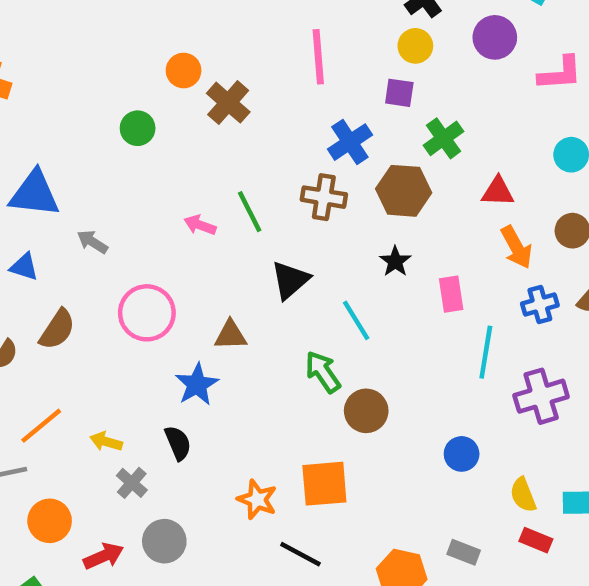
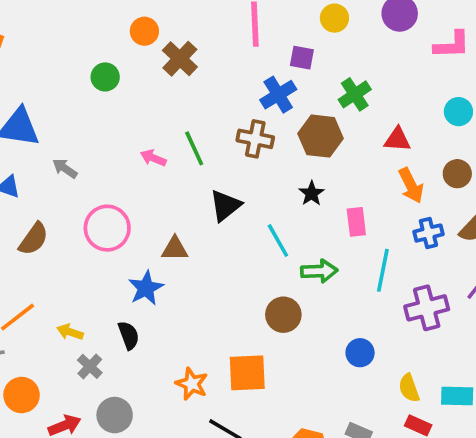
purple square: (399, 93) -> (302, 58), moved
green arrow: (323, 372) -> (319, 271), moved, turned 120

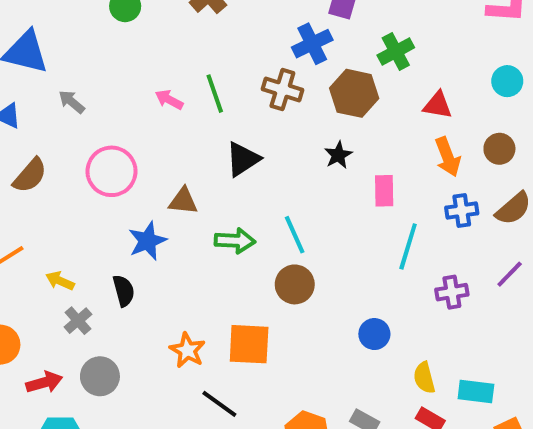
cyan line: (278, 240) -> (295, 235), moved
green arrow: (319, 271) -> (235, 241), moved
purple cross: (427, 308) -> (452, 292), size x0.7

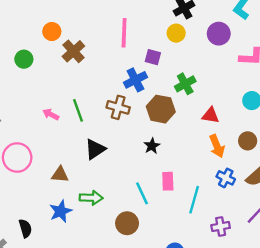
pink rectangle: (384, 191) -> (168, 181), moved
blue cross: (462, 211) -> (226, 178), turned 36
cyan line: (295, 235) -> (142, 193), moved
blue star: (147, 241) -> (61, 211), moved

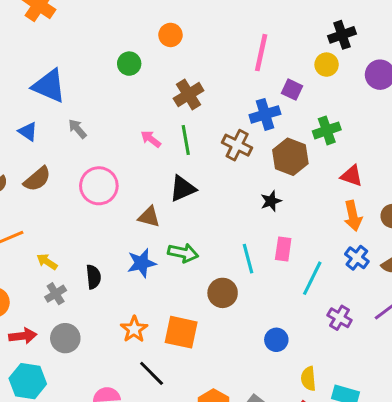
brown cross: (73, 51) -> (189, 94), moved
black triangle: (95, 149) -> (183, 188), moved
purple cross: (221, 226) -> (340, 318), turned 30

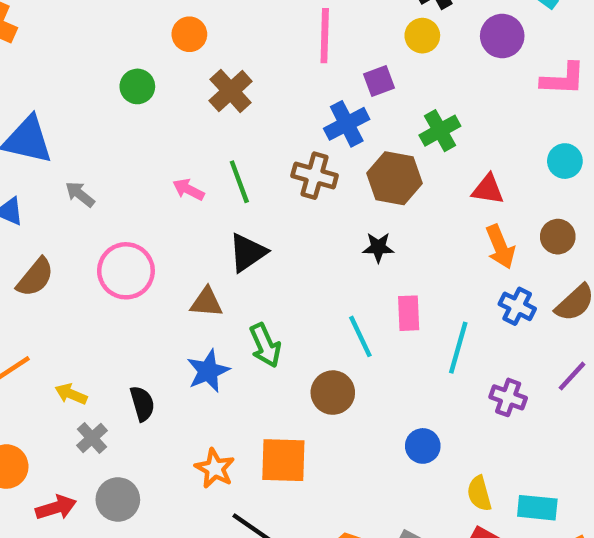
purple square: (292, 90) -> (379, 81), turned -35
brown cross: (189, 94) -> (231, 91), moved
black star: (271, 201) -> (378, 247), turned 30
green arrow: (183, 253) -> (265, 345), turned 64

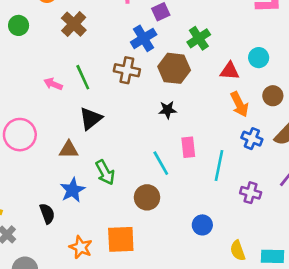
cyan circle: (565, 161) -> (259, 58), moved
black semicircle: (142, 404) -> (47, 214), moved

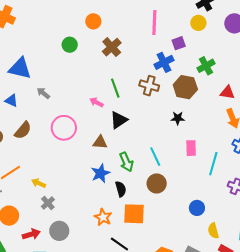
pink arrow: (53, 84) -> (96, 102), moved
cyan line: (161, 163) -> (155, 157), moved
black semicircle: (47, 214) -> (121, 189), moved
yellow semicircle: (238, 251) -> (213, 231), moved

